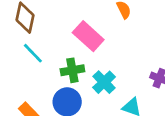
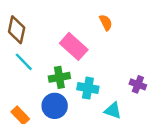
cyan cross: (104, 82) -> (88, 88), turned -36

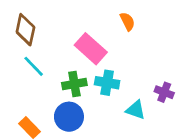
cyan cross: (88, 88) -> (107, 83), moved
cyan triangle: (113, 111) -> (136, 110), moved

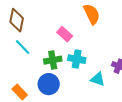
orange semicircle: (127, 21) -> (92, 14), size x1.5
pink rectangle: (91, 49) -> (65, 34), size x0.7

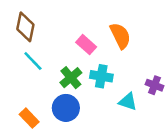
orange semicircle: (92, 14) -> (120, 36), moved
green cross: (53, 60) -> (71, 78), turned -30

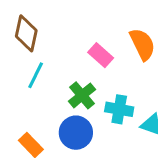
cyan line: (33, 61) -> (36, 75), turned 70
cyan cross: (101, 76) -> (119, 109), moved

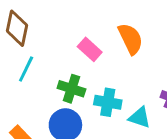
green cross: (82, 95) -> (71, 89), turned -32

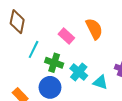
cyan line: (26, 69) -> (34, 49), moved
cyan cross: (108, 102) -> (79, 72), turned 30

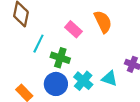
cyan cross: (79, 72) -> (83, 81), moved

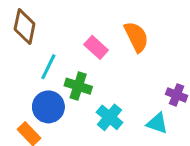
cyan triangle: (109, 79) -> (157, 123), moved
blue circle: (56, 84) -> (48, 107), moved

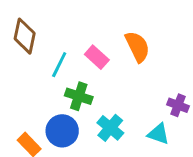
cyan line: (48, 67) -> (59, 65), moved
blue circle: (48, 107) -> (62, 131), moved

